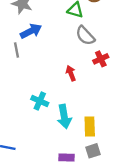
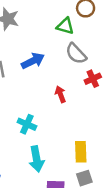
blue arrow: (31, 31) -> (33, 61), moved
cyan arrow: (64, 116) -> (36, 159), moved

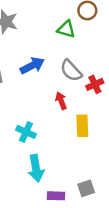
gray semicircle: (76, 54) -> (71, 71), moved
yellow rectangle: (81, 152) -> (82, 126), moved

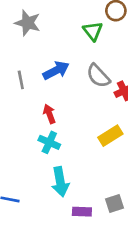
green triangle: (66, 29) -> (93, 31), turned 36
red arrow: (61, 101) -> (49, 114), moved
yellow rectangle: (82, 126) -> (110, 136), turned 60

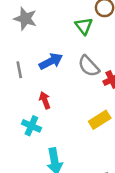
cyan cross: (49, 142) -> (31, 126), moved

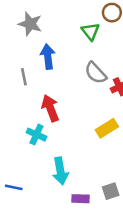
blue arrow: (51, 61) -> (48, 57), moved, turned -70
red arrow: (45, 100) -> (50, 108), size x1.5

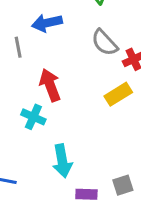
blue arrow: (48, 57) -> (47, 23), turned -95
yellow rectangle: (107, 128) -> (118, 94), moved

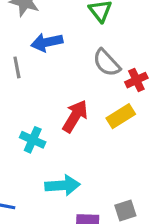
red arrow: (50, 85) -> (75, 116), moved, turned 52
cyan arrow: (62, 161) -> (63, 185), turned -84

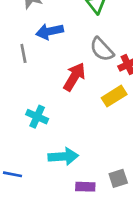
red arrow: (75, 116) -> (74, 77), moved

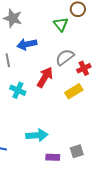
gray semicircle: (102, 49) -> (65, 57), turned 96
cyan cross: (37, 117) -> (18, 90), moved

